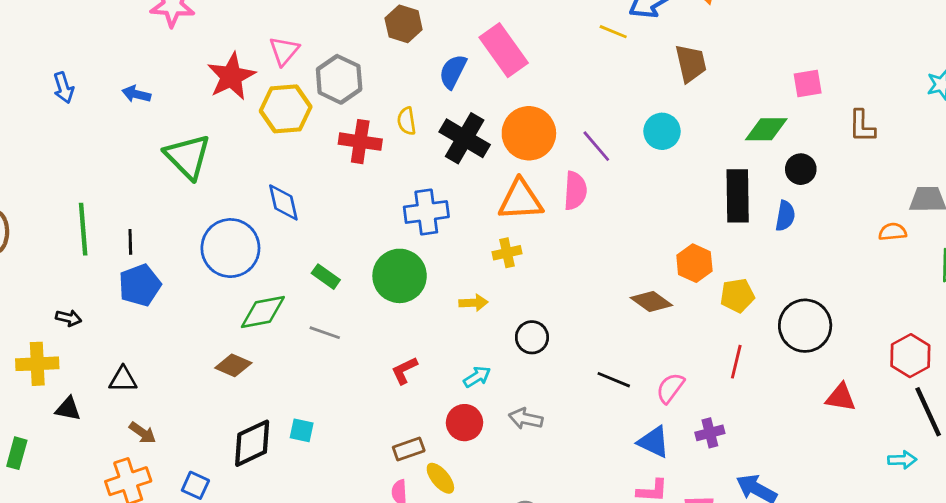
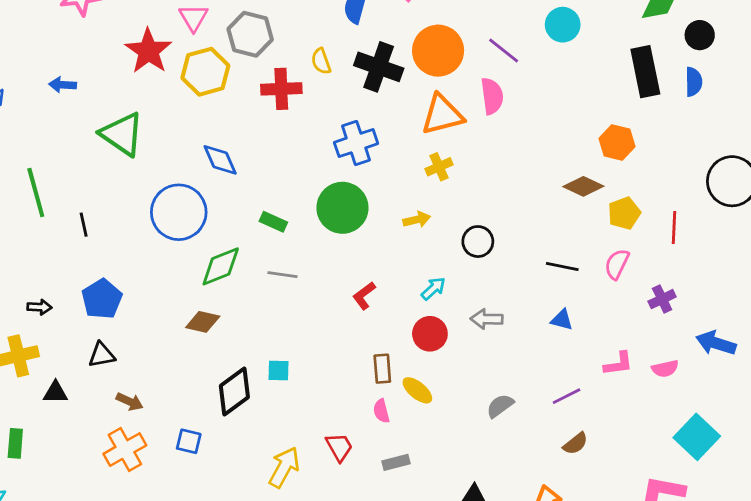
green line: (83, 229) -> (36, 193), moved
blue pentagon: (140, 285) -> (102, 299), moved
yellow pentagon: (737, 295) -> (624, 213), moved
blue triangle: (654, 442) -> (562, 320), moved, size x0.7
brown rectangle: (409, 449) -> (382, 369), turned -64

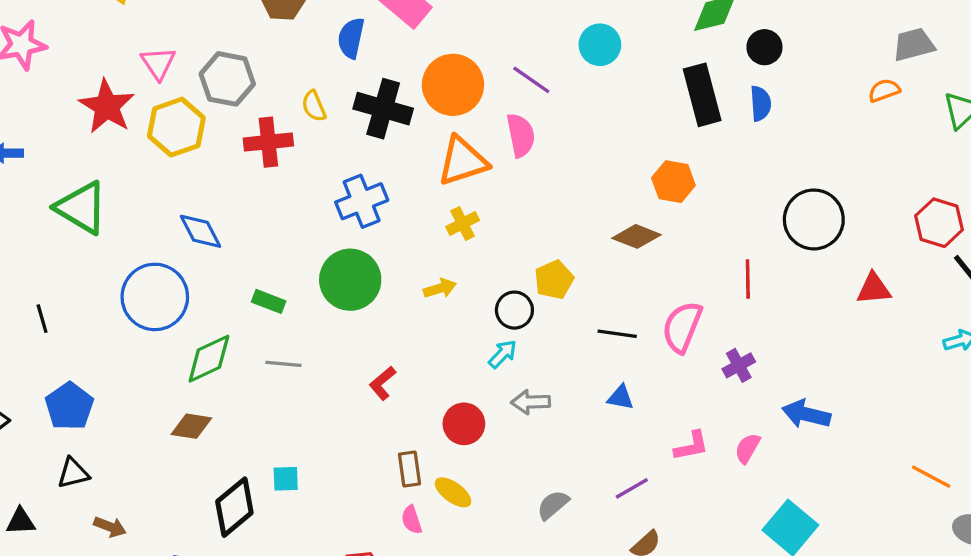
yellow pentagon: (624, 213) -> (554, 280), moved
pink semicircle: (617, 264) -> (682, 327), size x1.4
cyan arrow: (433, 289) -> (503, 354), moved
pink semicircle: (665, 369) -> (747, 448), turned 136

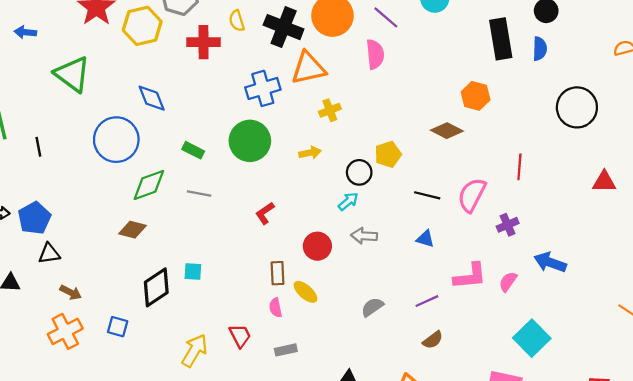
orange triangle: (463, 161) -> (308, 68), moved
black circle: (814, 219) -> (577, 107), moved
blue pentagon: (69, 406) -> (34, 218), moved
pink L-shape: (691, 446) -> (470, 276), size x1.4

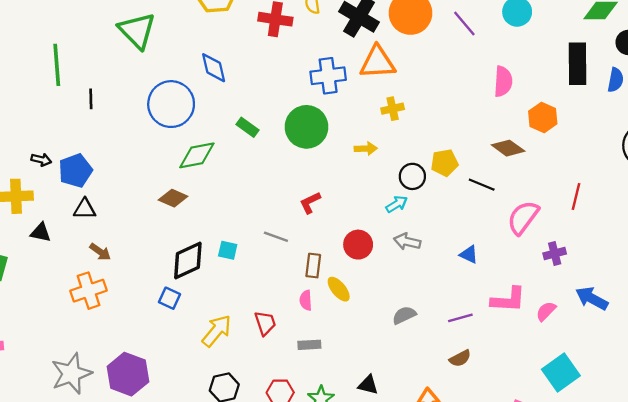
pink semicircle: (375, 54) -> (503, 81), moved
gray line: (199, 194) -> (276, 237), moved
black line: (427, 195) -> (482, 185), moved
blue square: (118, 327) -> (170, 298), moved

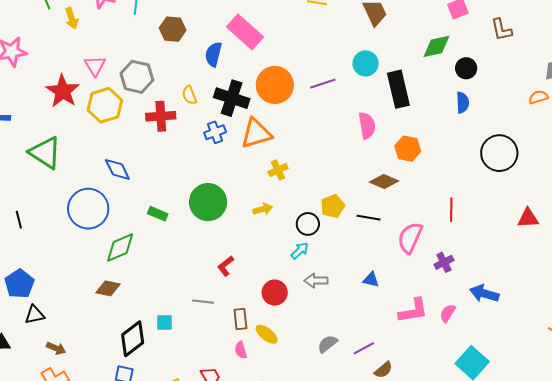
purple line: (464, 23) -> (323, 84), turned -55
black rectangle: (578, 64) -> (398, 89), moved
blue cross: (328, 76) -> (215, 132), moved, size x0.7
purple line: (460, 318) -> (364, 348), moved

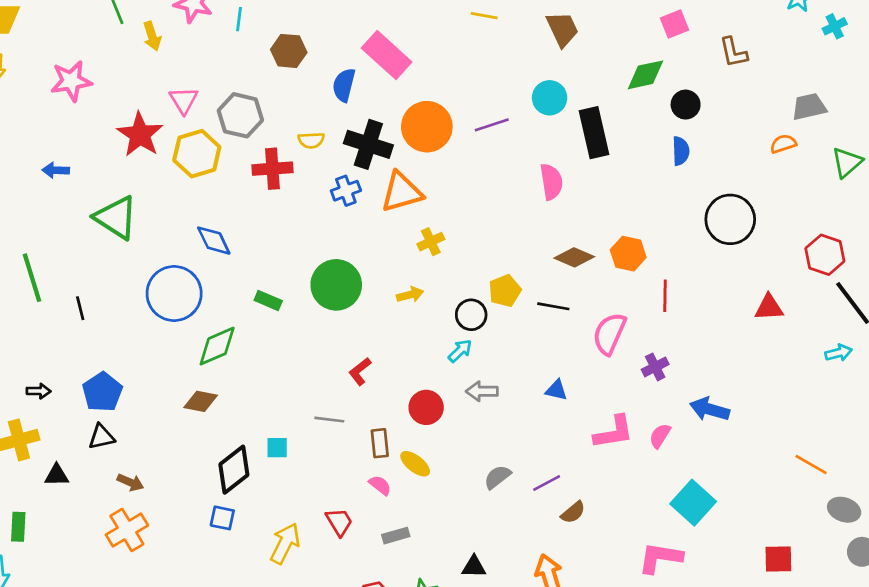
yellow semicircle: (189, 95) -> (311, 140), turned -72
orange hexagon: (408, 149) -> (628, 254), moved
blue pentagon: (19, 284) -> (102, 392), moved
pink semicircle: (241, 350) -> (380, 485), turned 144

